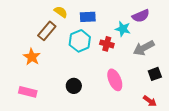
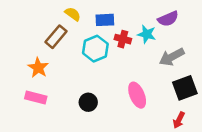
red cross: (107, 44) -> (123, 39), moved
black square: (155, 74) -> (185, 88), size x1.5
pink rectangle: (28, 92) -> (36, 97), moved
red arrow: (150, 101) -> (179, 120), turned 80

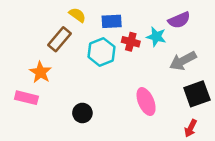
pink rectangle: (36, 97) -> (26, 98), moved
black circle: (88, 102) -> (82, 113), moved

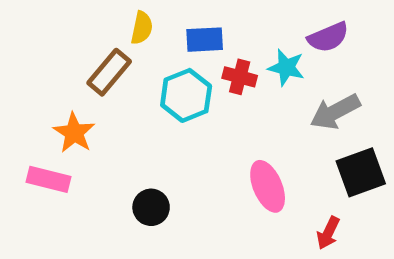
yellow semicircle: (77, 15) -> (142, 28), turned 66
red arrow: (191, 128) -> (328, 233), moved

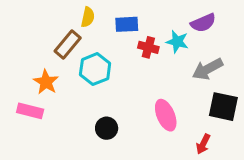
cyan hexagon: (186, 95) -> (95, 69), moved
black square: (361, 172) -> (223, 107), turned 32
black circle: (151, 207) -> (107, 128), moved

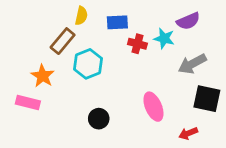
red arrow: (203, 144) -> (188, 133), turned 42

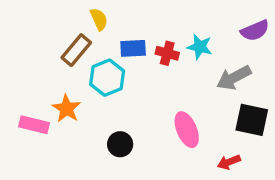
yellow semicircle: (81, 16) -> (99, 19), turned -36
purple semicircle: (188, 21) -> (255, 31), moved
blue rectangle: (117, 22) -> (133, 48), moved
orange star: (43, 76) -> (66, 109), moved

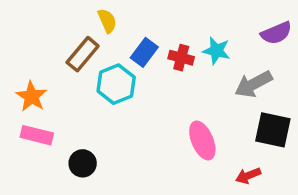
blue rectangle: (133, 48) -> (144, 52), turned -50
orange star: (66, 109) -> (32, 96), moved
black circle: (120, 144) -> (83, 163), moved

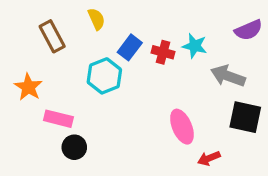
brown rectangle: (83, 54) -> (52, 36), moved, turned -68
gray arrow: (253, 84) -> (228, 76), turned 48
pink rectangle: (37, 135) -> (58, 119), moved
red arrow: (248, 176) -> (209, 158), moved

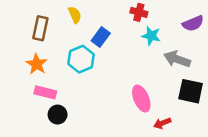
brown rectangle: (52, 36) -> (40, 28), turned 40
red cross: (163, 52) -> (139, 12), moved
orange star: (28, 87) -> (37, 64), moved

